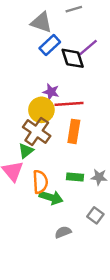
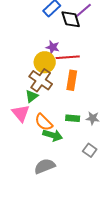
orange semicircle: (40, 182) -> (44, 122), turned 138
gray semicircle: (63, 232) -> (45, 166), moved, size x1.5

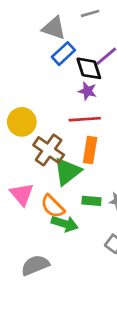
purple star: (53, 47) -> (87, 91), moved
yellow circle: (45, 62) -> (22, 122), moved
green triangle: (32, 96) -> (67, 171), moved, size x1.6
gray semicircle: (45, 166) -> (35, 265), moved

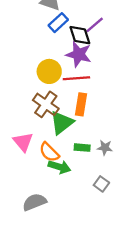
purple star: (87, 91) -> (79, 54), size x1.6
yellow circle: (22, 122) -> (49, 71), moved

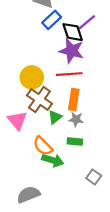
yellow circle: (49, 71) -> (32, 77), moved
green triangle: (62, 123) -> (55, 117), size x0.6
pink triangle: (23, 142) -> (17, 121), moved
gray star: (105, 148) -> (76, 119), moved

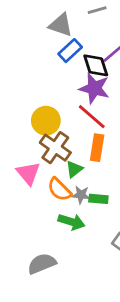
red line: (69, 74) -> (92, 117), turned 45
gray star: (76, 119) -> (81, 195), moved
orange semicircle: (43, 146) -> (59, 189), moved

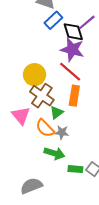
green rectangle: (98, 199) -> (75, 169), moved

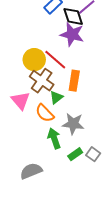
red line: (70, 72) -> (55, 60), moved
gray star: (62, 132) -> (73, 124), moved, size x1.5
green arrow: (54, 153) -> (54, 138), turned -126
green rectangle: (75, 169) -> (75, 154), turned -40

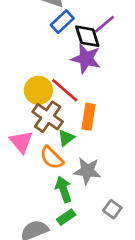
green rectangle: (75, 154) -> (66, 217), moved

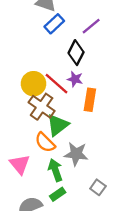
black diamond: (87, 36) -> (76, 53), moved, turned 45
purple star: (86, 59) -> (75, 79), moved, size x0.6
orange rectangle: (89, 117) -> (90, 100), moved
green triangle: (66, 138) -> (58, 125), size x1.5
pink triangle: (21, 142) -> (20, 164), moved

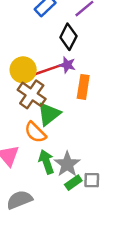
red line: (57, 84) -> (48, 70), turned -60
gray star: (76, 154) -> (67, 164), moved, turned 30
gray square: (98, 187) -> (92, 180), turned -35
green rectangle: (58, 194) -> (73, 183), moved

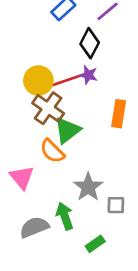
orange rectangle: (83, 87) -> (119, 114), moved
green arrow: (46, 162) -> (65, 216), moved
green rectangle: (73, 183) -> (95, 244), moved

